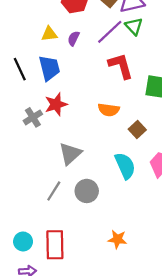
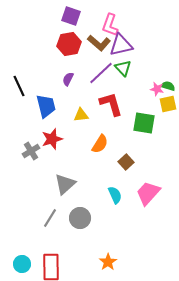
yellow triangle: (49, 34) -> (81, 115), moved
black line: (20, 69) -> (19, 86), moved
orange semicircle: (109, 110) -> (100, 144), turned -66
cyan semicircle: (125, 166) -> (115, 195), size x0.7
orange star: (117, 239) -> (108, 262), turned 30

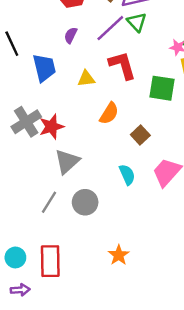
red star: (52, 139) -> (51, 127), moved
gray cross: (31, 151) -> (26, 122), size x1.4

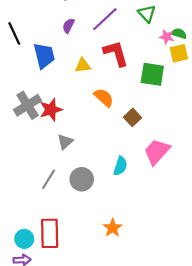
green triangle: (137, 22) -> (147, 14), moved
orange semicircle: (109, 113) -> (104, 98), turned -80
gray triangle: (67, 161) -> (65, 142), size x0.7
cyan semicircle: (127, 175) -> (120, 166), moved, turned 42
cyan circle: (15, 257) -> (24, 239), moved

